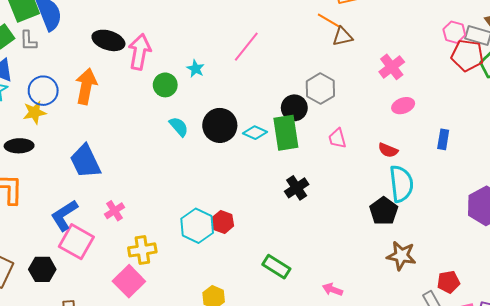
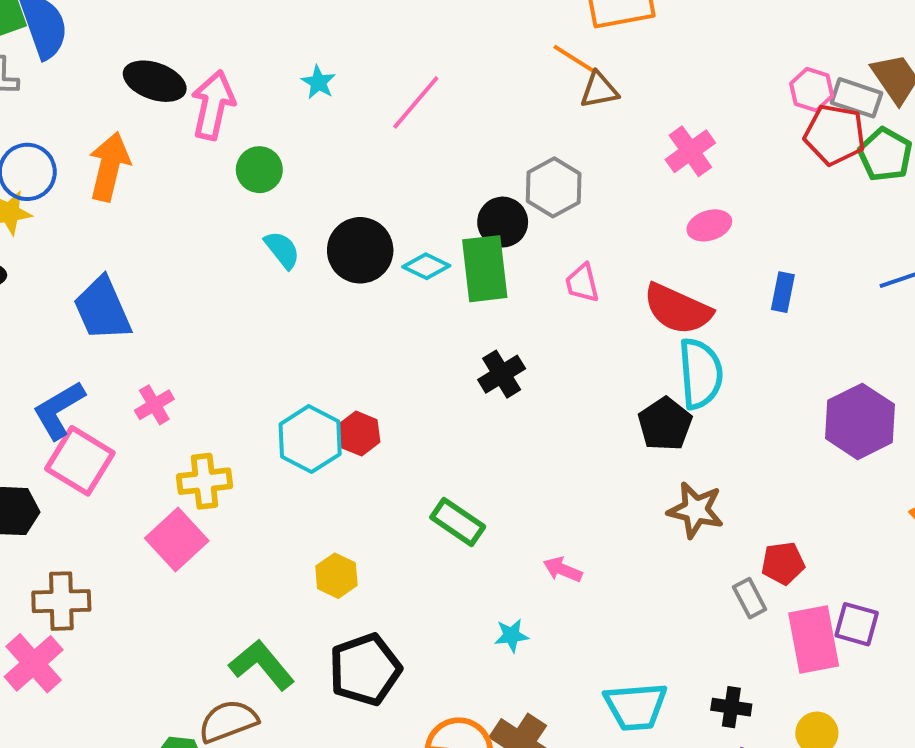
cyan star: (196, 69) -> (318, 82), moved
red semicircle: (388, 150) -> (678, 309), size x1.8

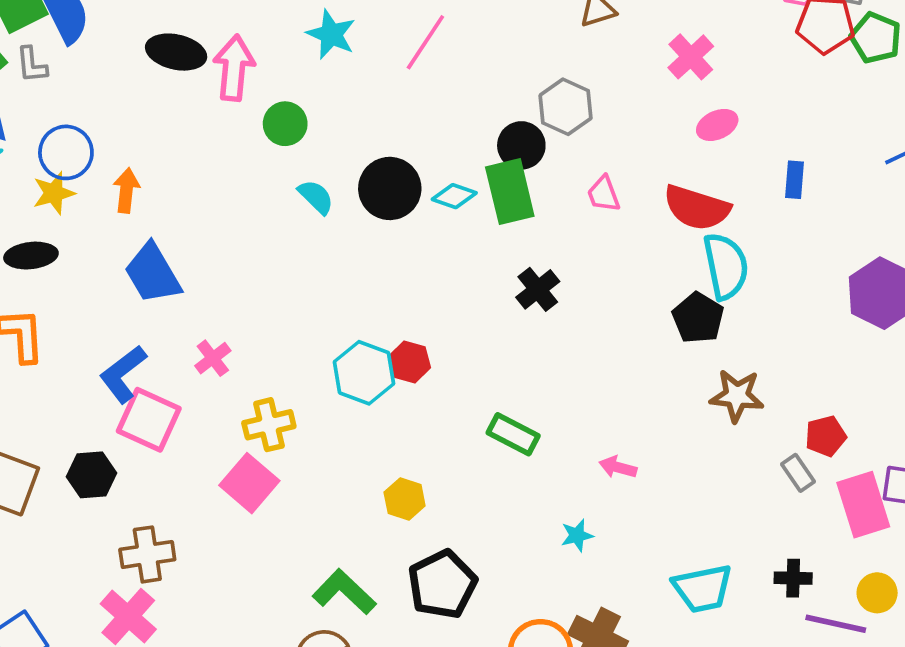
cyan star: (318, 82) -> (331, 34), size x1.5
orange arrow: (109, 167) -> (126, 190), moved, size x0.7

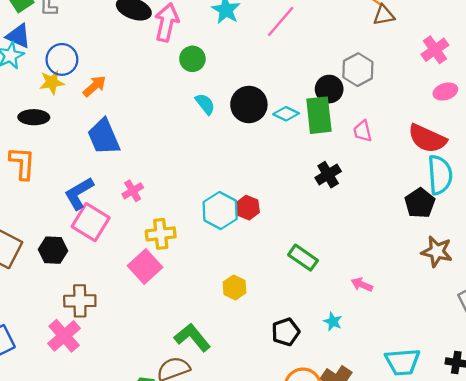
orange arrow: (126, 190) -> (95, 86), turned 35
pink trapezoid: (604, 194) -> (363, 131), moved
cyan star: (577, 535) -> (333, 322), turned 30
black pentagon: (442, 584) -> (286, 332), moved, size x0.7

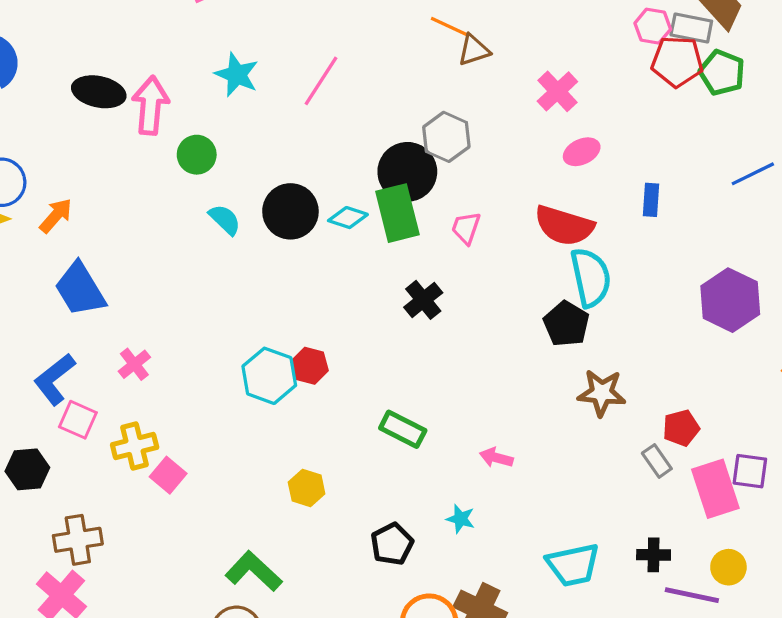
black circle: (329, 89) -> (407, 172), size x1.4
pink trapezoid: (363, 131) -> (466, 228), turned 40
pink square: (91, 222) -> (78, 420), size x0.7
yellow cross: (161, 234) -> (135, 446), moved
pink square: (145, 267) -> (168, 475), size x0.7

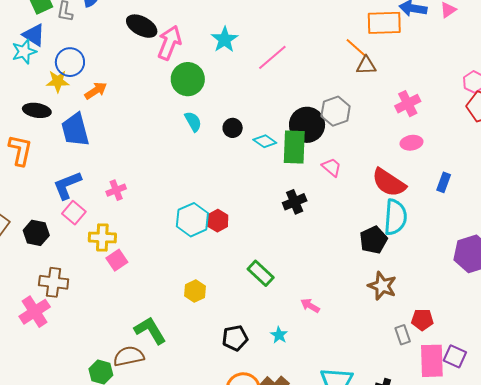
green circle: (197, 155) -> (188, 79), size x1.4
black circle: (290, 211) -> (233, 128), size x0.6
pink trapezoid: (466, 228) -> (332, 167), turned 95
blue trapezoid: (80, 289) -> (75, 130), moved

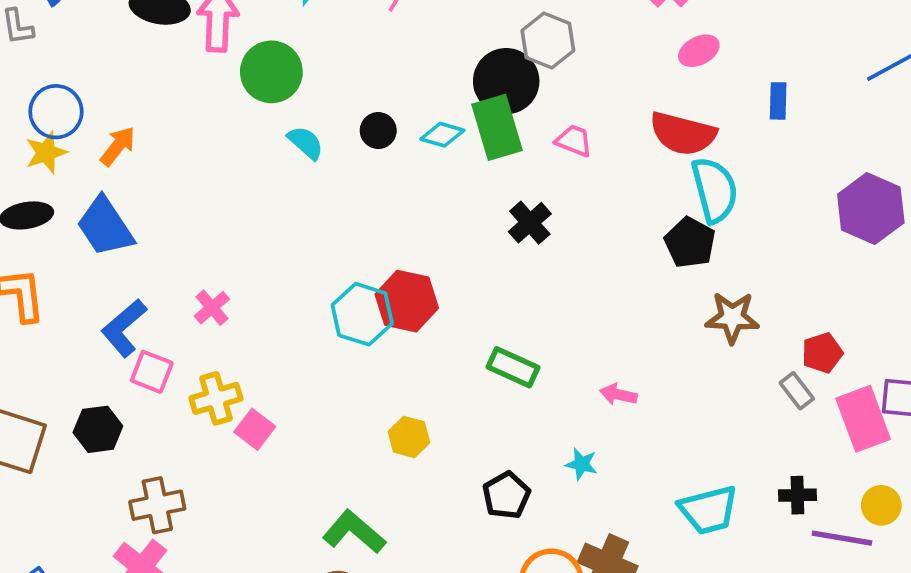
red hexagon: (218, 221) -> (407, 301), size x1.5

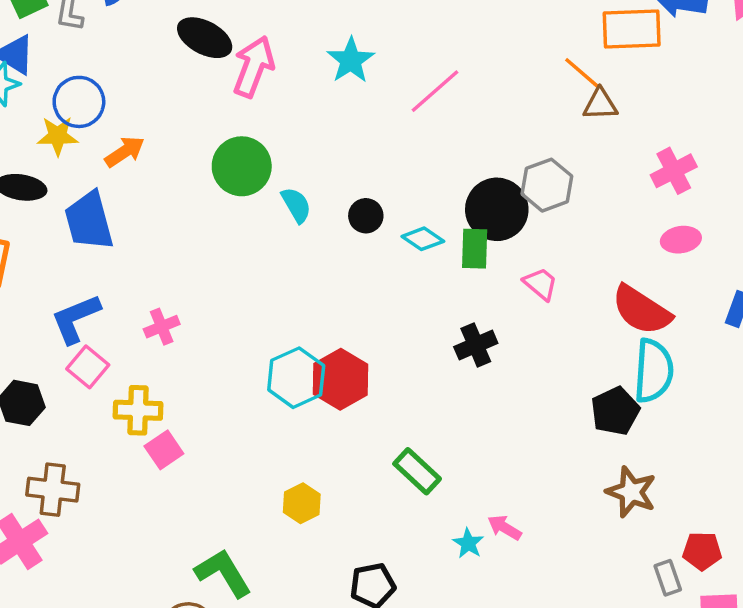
green circle: (271, 72) -> (242, 166), moved
green rectangle: (497, 127) -> (475, 249), size x0.7
cyan star: (581, 464) -> (468, 543), moved

